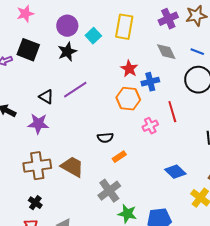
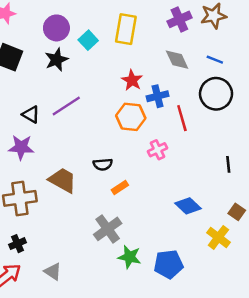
red line: (172, 112) -> (182, 118), moved
brown trapezoid: (72, 167) -> (63, 180), moved
black cross: (35, 203) -> (17, 244), turned 32

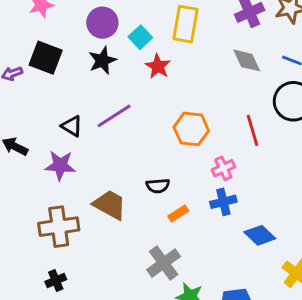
red star: (132, 80) -> (158, 66), moved
blue cross: (158, 96) -> (223, 202), moved

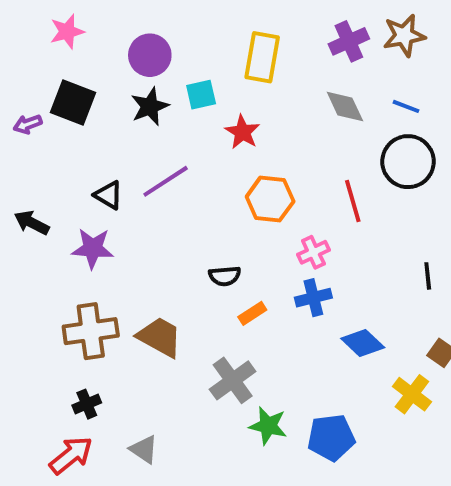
cyan square: (140, 37) -> (201, 95), moved, turned 30
red star: (158, 66) -> (242, 132), moved
brown trapezoid: (110, 205) -> (160, 337), moved

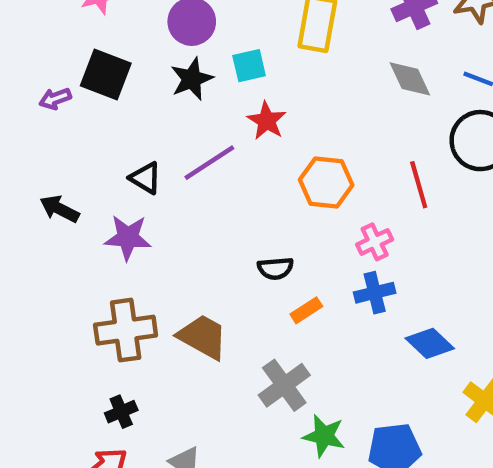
red star: (242, 132) -> (267, 121), moved

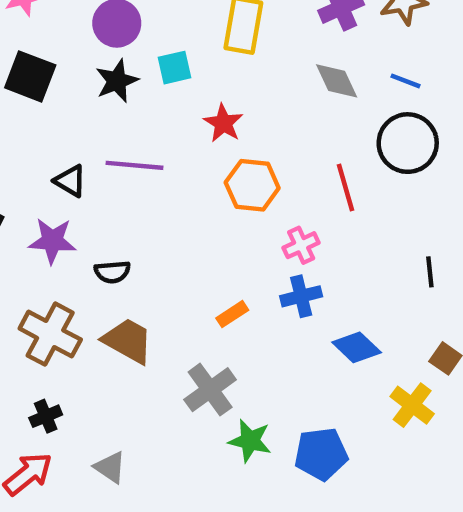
red star: (267, 121) -> (223, 123), moved
purple line: (209, 163) -> (135, 165), turned 38
black semicircle: (275, 268) -> (112, 272), moved
brown cross: (126, 330) -> (50, 334), turned 36

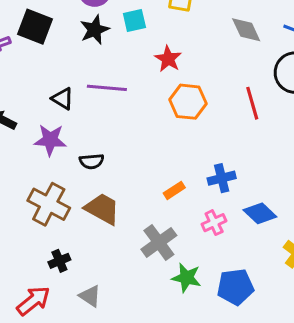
pink cross: (301, 245) -> (214, 223), moved
black cross: (46, 416) -> (59, 261), moved

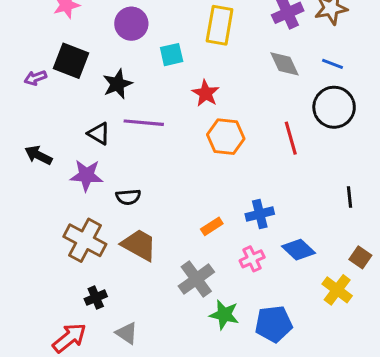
black star: (95, 30) -> (117, 84), moved

